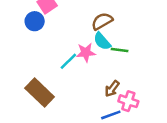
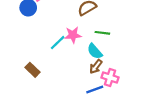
cyan semicircle: (102, 41) -> (95, 51), moved
brown rectangle: (40, 92) -> (33, 70), size x0.6

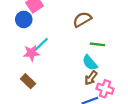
pink star: (73, 35) -> (31, 53), moved
cyan line: (58, 43) -> (41, 44), moved

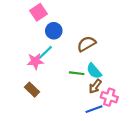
blue circle: (24, 19) -> (54, 31), moved
brown semicircle: (82, 19) -> (86, 44), moved
green line: (97, 44) -> (77, 73), moved

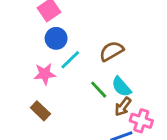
blue circle: (54, 31) -> (56, 38), moved
cyan line: (45, 53) -> (70, 60), moved
green line: (77, 73) -> (99, 90), turned 40

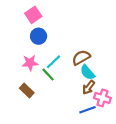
brown semicircle: (111, 51) -> (81, 57), moved
cyan line: (70, 60) -> (53, 62), moved
green line: (99, 90) -> (48, 75), moved

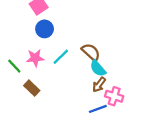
brown semicircle: (81, 57) -> (91, 52), turned 72
green line: (48, 75) -> (14, 66), moved

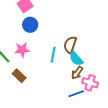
brown semicircle: (91, 52) -> (70, 45), turned -114
cyan line: (61, 57) -> (53, 55), moved, turned -35

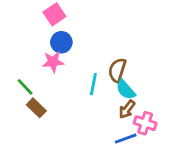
pink star: (22, 50) -> (53, 62), moved
brown rectangle: (19, 76) -> (36, 108), moved

